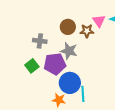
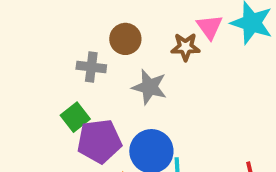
brown circle: (68, 27) -> (125, 39), moved
purple pentagon: (55, 64) -> (99, 141), moved

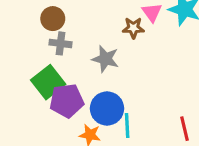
brown circle: (125, 39) -> (53, 19), moved
green square: (75, 117) -> (48, 82), size x1.5

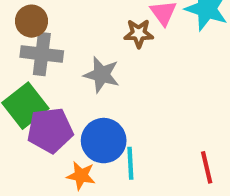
gray cross: (61, 43) -> (42, 54), size x1.4

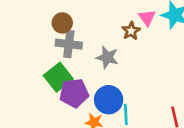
brown star: (139, 33) -> (131, 31), turned -30

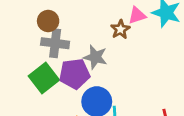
pink triangle: (147, 18) -> (137, 15), turned 48
purple pentagon: (74, 93) -> (75, 74), moved

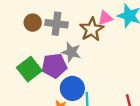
brown star: (120, 29) -> (92, 29), size x1.5
gray cross: (55, 43) -> (56, 24), moved

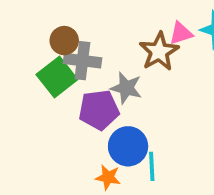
gray cross: (56, 24) -> (82, 61), moved
green square: (29, 69) -> (57, 77), moved

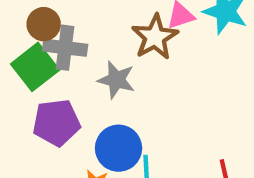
purple pentagon: (99, 110) -> (56, 123), moved

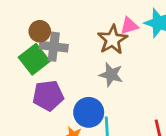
gray star: (116, 80) -> (111, 75), moved

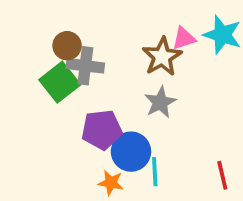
gray star: (111, 75) -> (160, 102), turned 30
purple pentagon: (48, 96) -> (102, 130), moved

